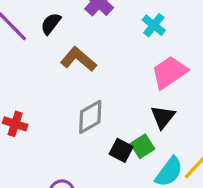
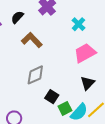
black triangle: (163, 117) -> (87, 83), moved
green square: (143, 146) -> (65, 108), moved

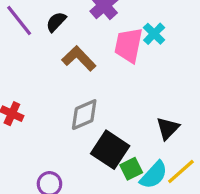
pink trapezoid: (85, 53) -> (128, 45), moved, turned -50
black square: (52, 97) -> (110, 150), size x1.6

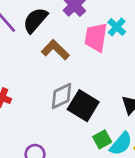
black semicircle: (56, 22) -> (35, 20), size x1.5
black square: (110, 150) -> (83, 106), moved

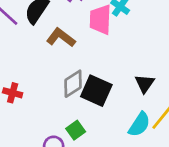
green square: (102, 139) -> (76, 130), moved

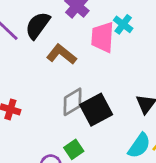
black square: (96, 91) -> (96, 110), turned 36

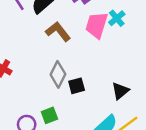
gray diamond: (73, 102) -> (58, 74), turned -45
black square: (96, 110) -> (77, 86), size x0.6

